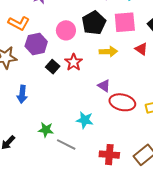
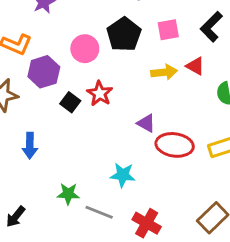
pink square: (125, 22) -> (168, 30), size x0.7
yellow arrow: (108, 52) -> (164, 72), moved
red cross: (109, 155) -> (147, 223), moved, turned 30

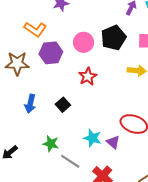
black square: (70, 102) -> (63, 105), moved
purple triangle: (146, 123) -> (113, 142), moved

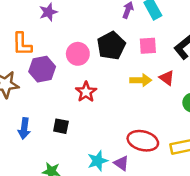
orange L-shape: (35, 29) -> (22, 44), turned 60
black square: (63, 105) -> (61, 126), turned -32
cyan star: (92, 138) -> (98, 161), turned -30

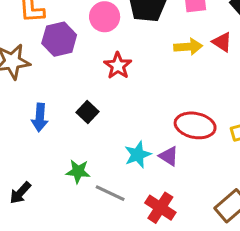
black square: (61, 126) -> (88, 112), turned 35

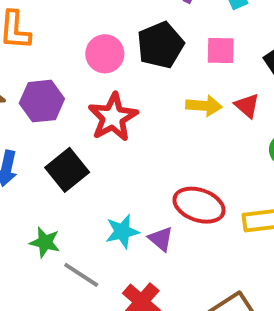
purple hexagon: (59, 39) -> (42, 101), moved
red star: (118, 66) -> (113, 117), size x1.4
black square: (88, 112) -> (67, 170), size x1.5

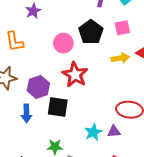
purple hexagon: (42, 101) -> (38, 87), moved
black square: (67, 170) -> (58, 107), turned -30
purple triangle: (161, 239) -> (114, 131), turned -32

